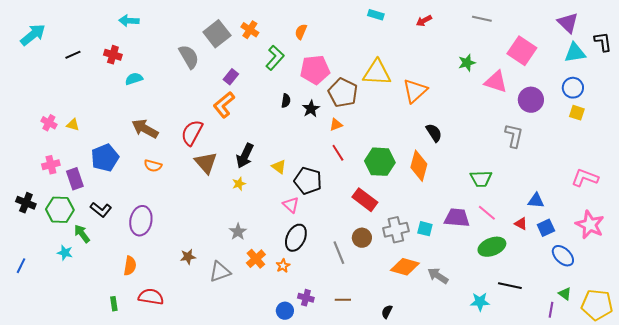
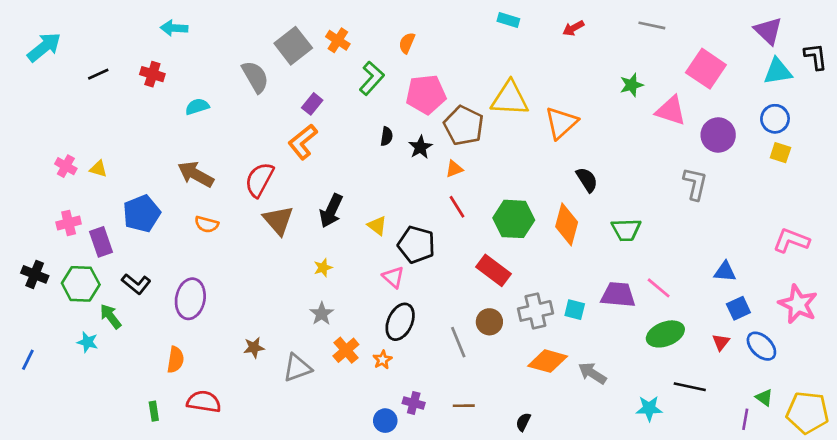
cyan semicircle: (134, 79) -> (197, 107), moved
green trapezoid: (481, 179) -> (626, 230), moved
yellow star: (239, 184) -> (323, 268), moved
red triangle: (521, 224) -> (721, 342), moved, turned 40

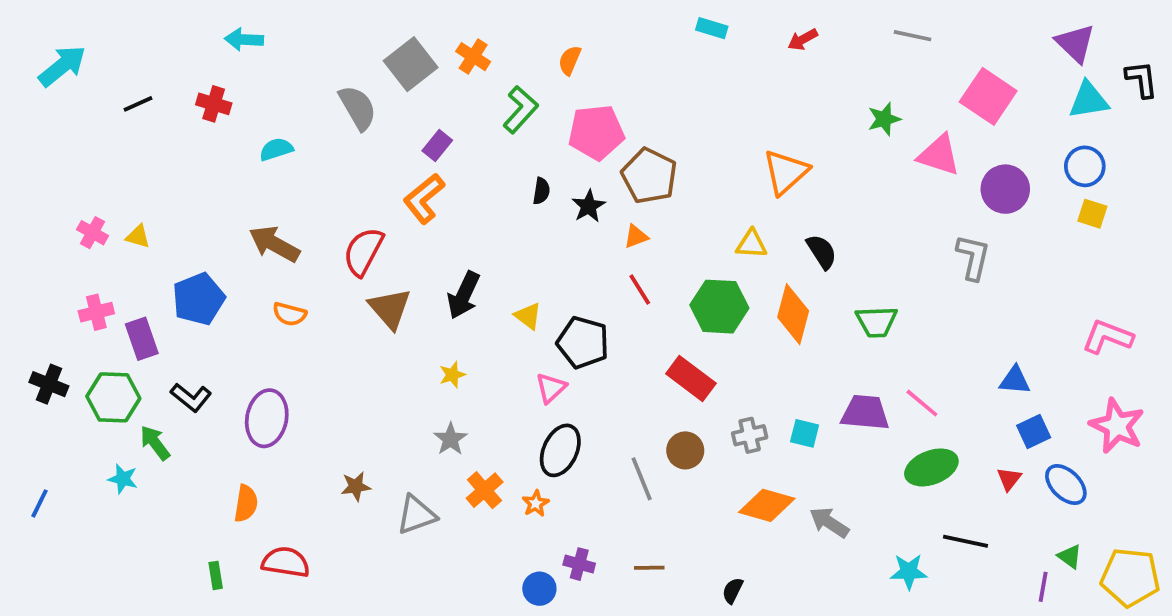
yellow triangle: (510, 98) -> (752, 244), moved, size x0.6
pink triangle: (393, 277) -> (551, 388), turned 35
gray cross: (535, 311) -> (750, 435), size x0.7

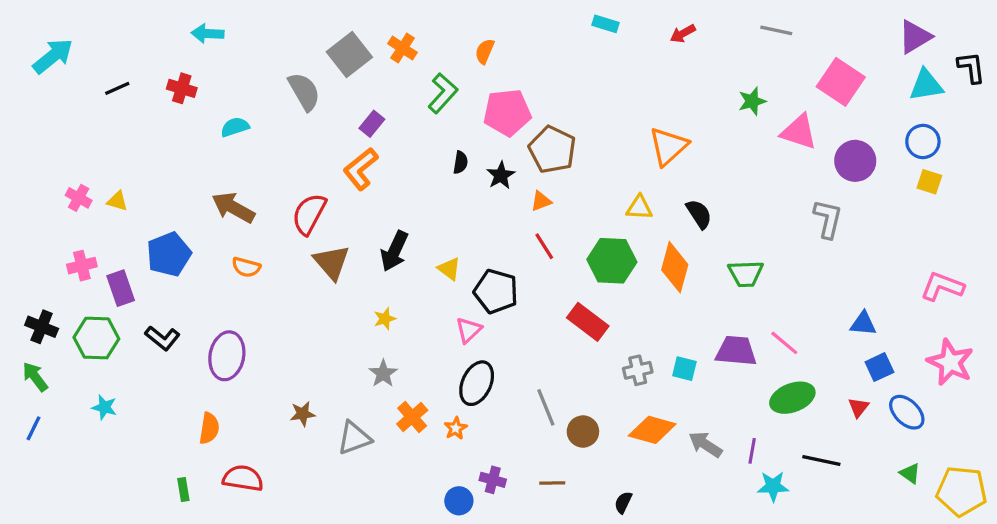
purple triangle: (1075, 43) -> (915, 37), turned 45
green arrow: (155, 443) -> (35, 377), moved
brown circle: (685, 450) -> (583, 432), moved
purple line: (1043, 587) -> (752, 451), moved

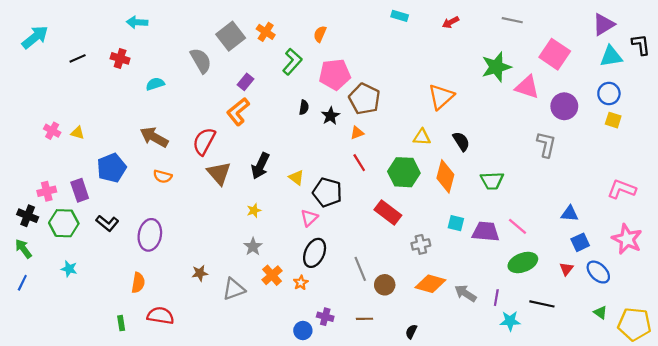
green star: (752, 101) -> (496, 67), size x1.6
pink cross: (82, 266) -> (47, 191), moved
cyan square: (684, 369) -> (456, 223), moved

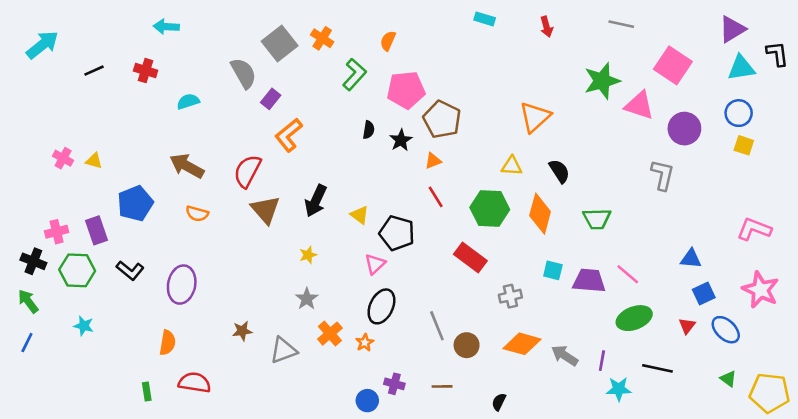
red arrow: (451, 22) -> (547, 27), turned -77
purple rectangle: (245, 82) -> (271, 99), moved

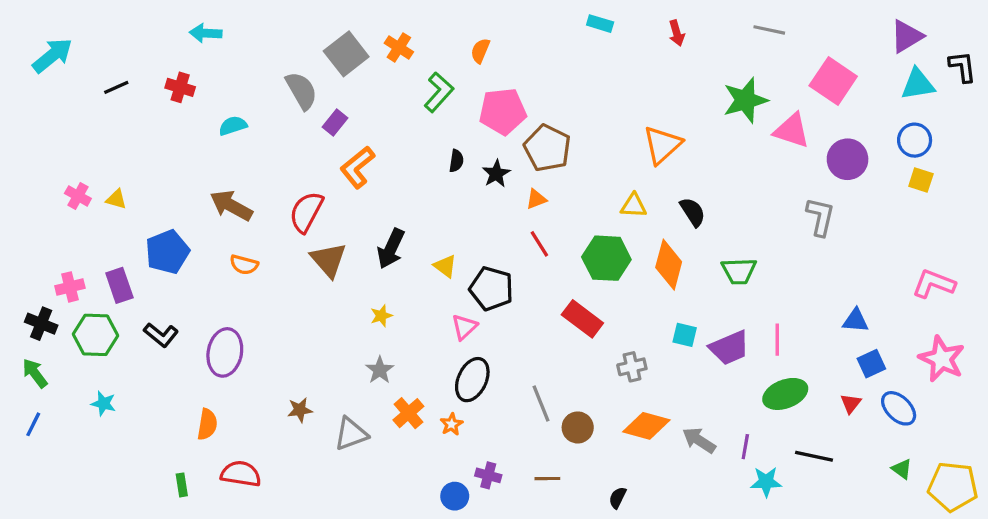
pink line: (628, 274) -> (777, 340), turned 50
purple trapezoid: (589, 281) -> (729, 348), turned 152

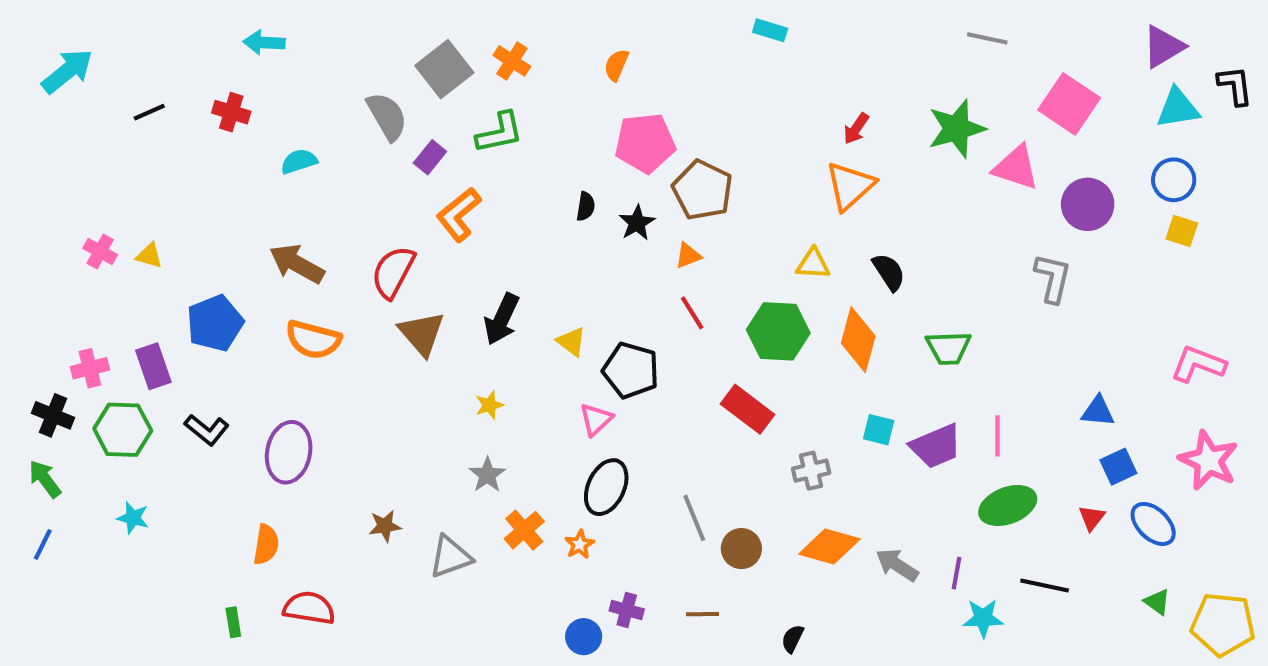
red arrow: (677, 33) -> (856, 129), moved, turned 50
green L-shape: (439, 92) -> (500, 133), moved, turned 36
orange semicircle: (244, 265) -> (313, 340), size x1.5

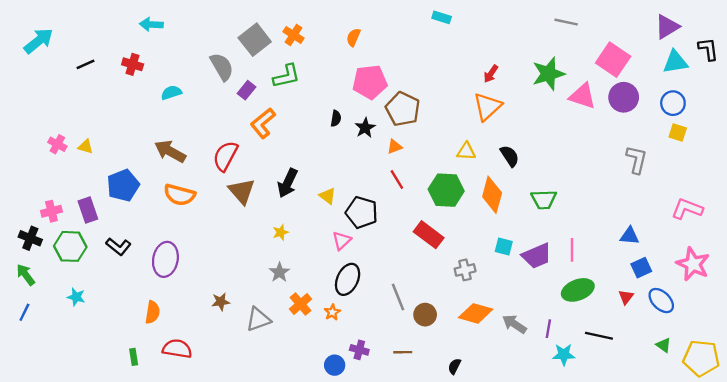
purple circle: (1088, 204) -> (624, 97), moved
gray L-shape: (1053, 278) -> (637, 160), moved

